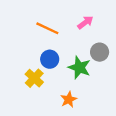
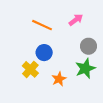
green star: (79, 67) -> (85, 68), moved, turned 30
orange star: (69, 100) -> (59, 79), moved

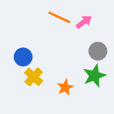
orange line: (42, 25) -> (59, 17), moved
blue circle: (44, 53) -> (23, 57), moved

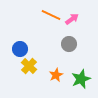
gray circle: (98, 51) -> (69, 44), moved
green star: (94, 76) -> (81, 79), moved

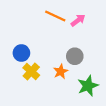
gray circle: (69, 44) -> (75, 56), moved
orange star: (56, 75) -> (61, 72), moved

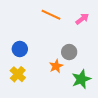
pink arrow: (78, 20) -> (82, 19), moved
yellow cross: (31, 72) -> (18, 74), moved

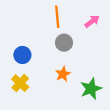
orange line: (51, 15) -> (57, 17), turned 60
gray circle: (69, 52) -> (64, 43), moved

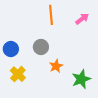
gray circle: (64, 43) -> (41, 47), moved
blue circle: (22, 55) -> (11, 49), moved

